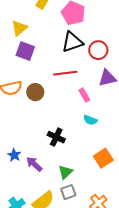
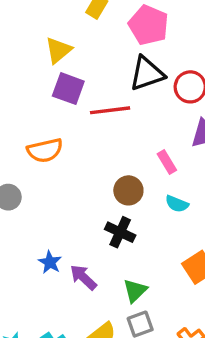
red line: (65, 73) -> (110, 110), moved
brown circle: (35, 92) -> (128, 190), moved

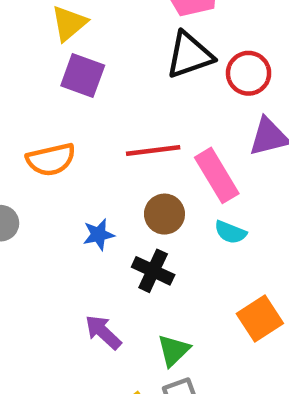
red line: (110, 110) -> (153, 150), moved
pink rectangle: (167, 162) -> (217, 175), size x1.6
blue star: (50, 262) -> (99, 235), moved, turned 30

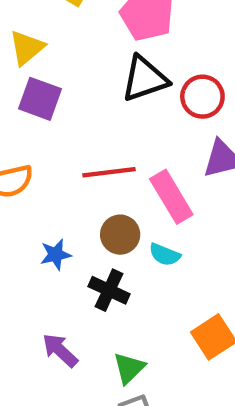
cyan semicircle: (230, 232) -> (165, 255), moved

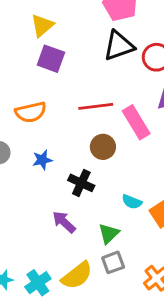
blue star: (56, 255) -> (42, 160), moved
cyan semicircle: (165, 255) -> (132, 202), moved
black cross: (109, 290) -> (81, 183), moved

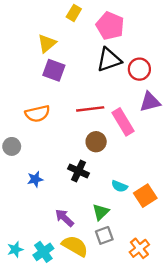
blue star: (42, 160) -> (35, 179), moved
purple arrow: (64, 222) -> (64, 218), moved
yellow semicircle: (77, 275) -> (75, 246), turned -112

